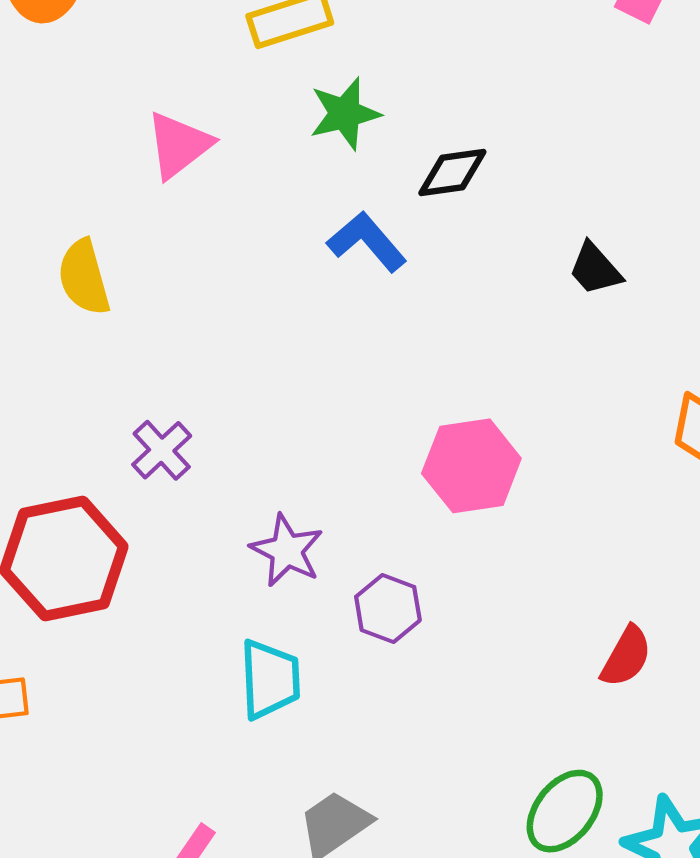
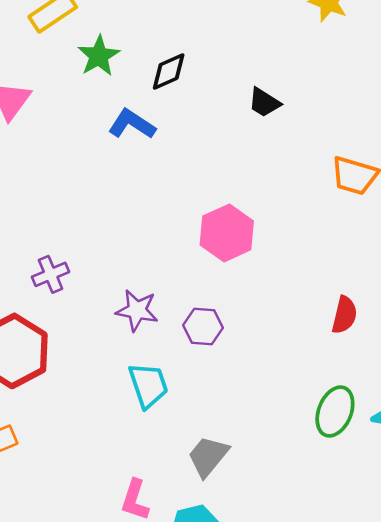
purple cross: (162, 450) -> (51, 274), turned 36

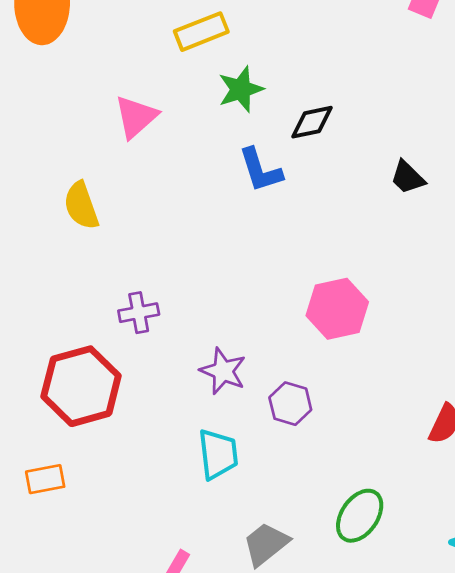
blue L-shape: (132, 124) -> (260, 170), turned -153
green ellipse: (335, 412) -> (360, 516), moved

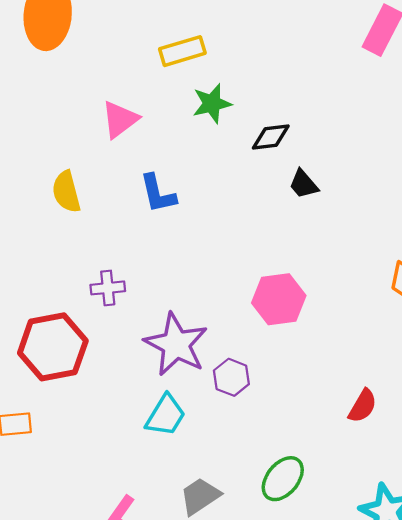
blue L-shape: (260, 170) -> (158, 194), moved
black trapezoid: (408, 177) -> (304, 184), moved
purple star: (223, 371) -> (176, 344), size x1.6
cyan trapezoid: (218, 454) -> (166, 415), turned 33

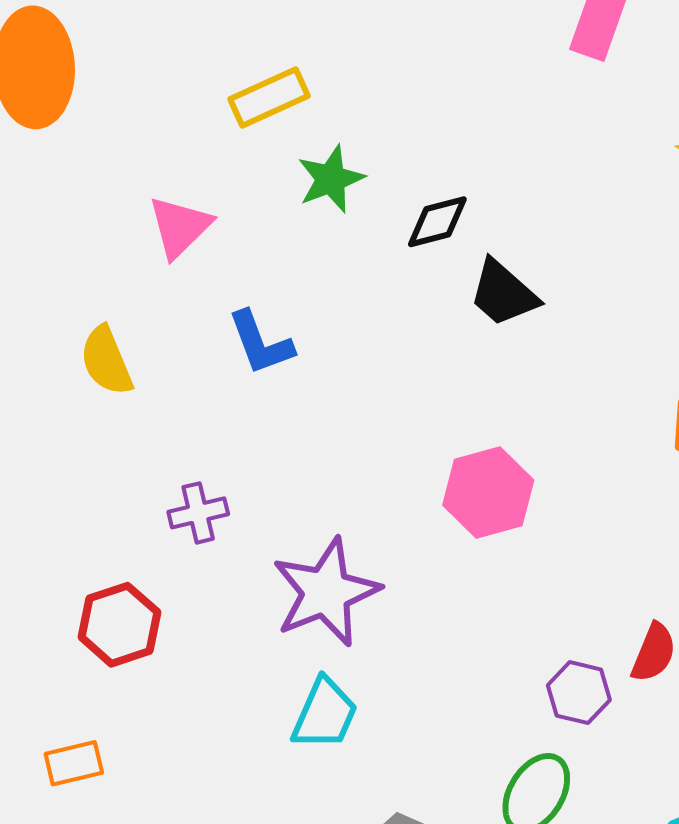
black trapezoid: (304, 184) -> (503, 293), size x1.4
purple star: (176, 344) -> (326, 592), turned 30
red hexagon: (53, 347) -> (119, 625), size x0.7
purple hexagon: (231, 377) -> (579, 693), moved

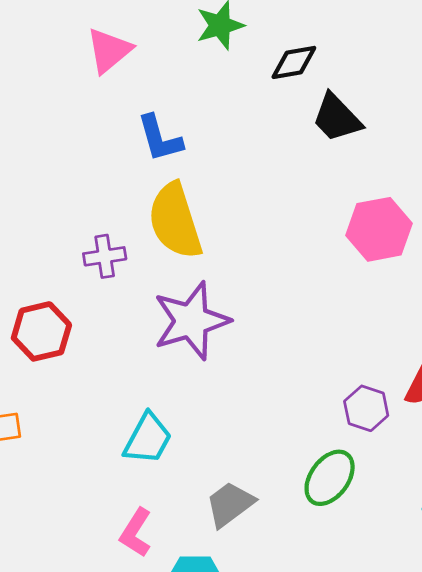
yellow semicircle: (106, 361) -> (175, 221), moved, size x1.5
pink hexagon: (488, 493) -> (379, 229), moved
cyan trapezoid: (325, 714) -> (148, 439), moved

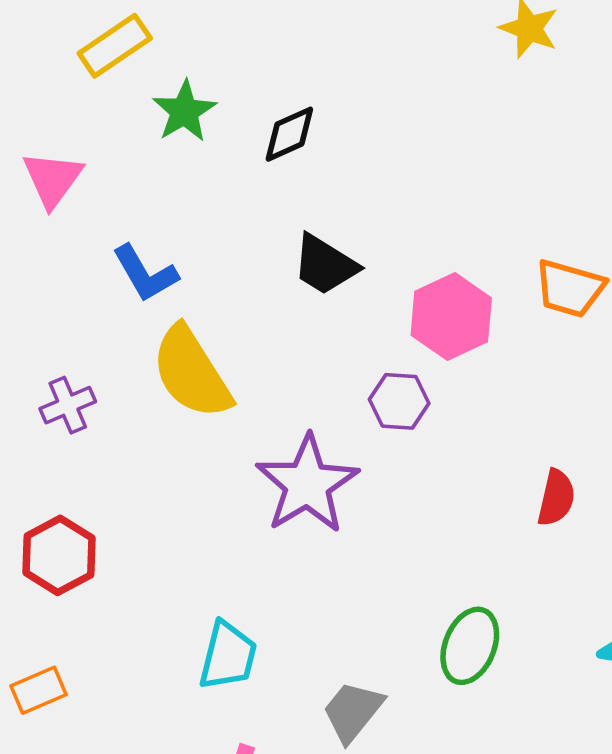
black trapezoid: (337, 118) -> (325, 265), moved
purple cross: (105, 256) -> (68, 405), moved
purple star: (191, 321) -> (307, 484), moved
purple hexagon: (366, 408) -> (399, 401), moved

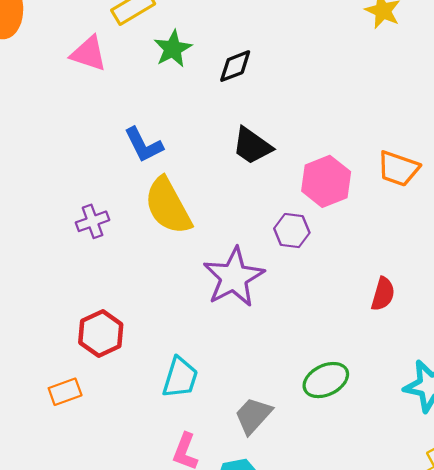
pink triangle: (53, 179) -> (89, 54), moved, turned -51
red hexagon: (59, 555) -> (101, 333), moved
green ellipse: (470, 646) -> (326, 380), turned 39

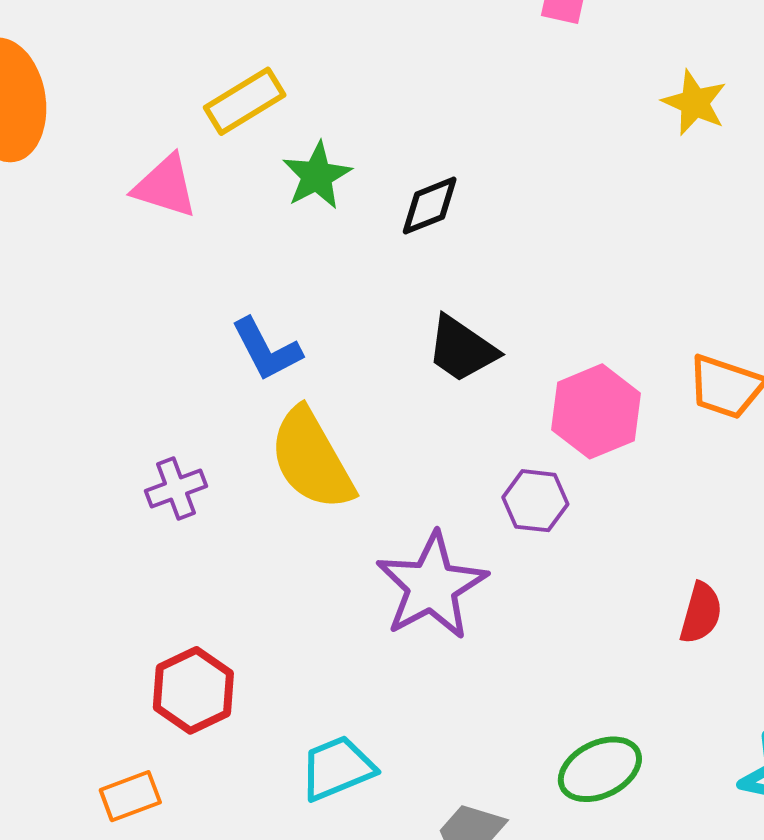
cyan trapezoid: (180, 378) -> (337, 768), turned -129

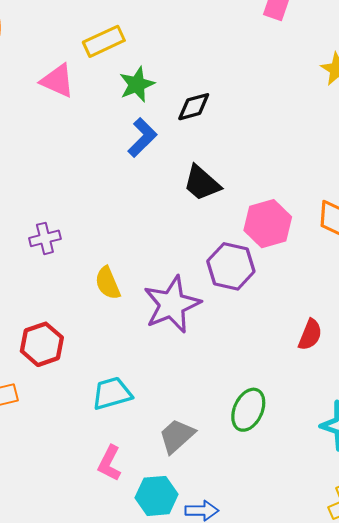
blue L-shape: (266, 350) -> (142, 137), moved, turned -114
yellow semicircle: (312, 459) -> (108, 283), moved, size x0.6
purple hexagon: (535, 501) -> (231, 266), size x1.4
green ellipse: (600, 769) -> (248, 410), turned -45

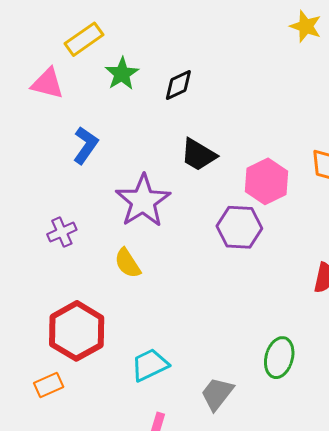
blue L-shape: (142, 137) -> (86, 145), moved
purple star: (172, 304) -> (143, 201), moved
red hexagon: (42, 344) -> (77, 331), size x1.4

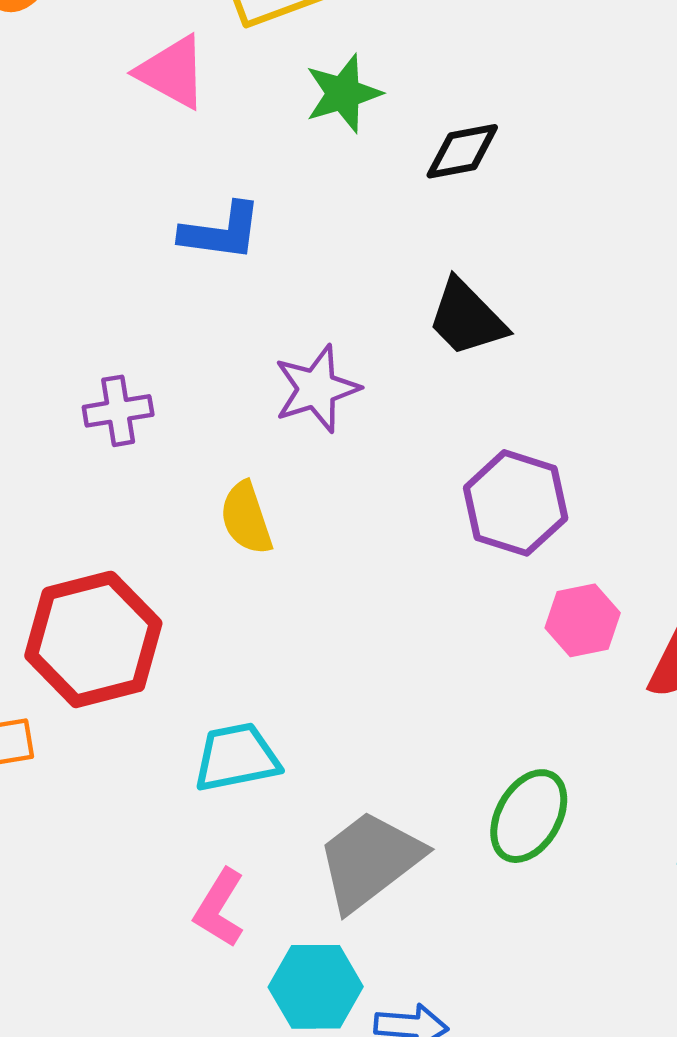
blue L-shape: (86, 145) -> (221, 232), turned 48
pink hexagon: (266, 181) -> (583, 620), moved, size x0.7
purple star: (143, 201) -> (317, 389), size x0.7
gray trapezoid: (217, 394) -> (370, 860), size x1.4

